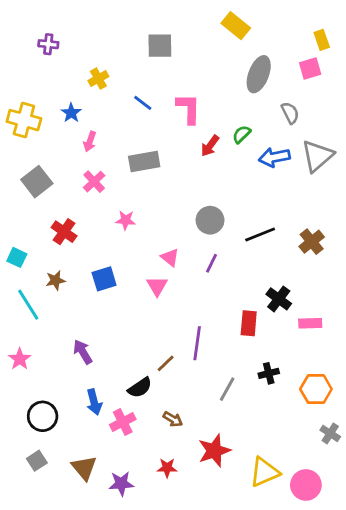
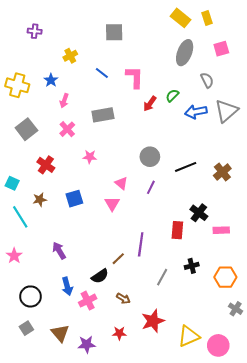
yellow rectangle: (236, 26) -> (180, 18), moved
yellow rectangle: (322, 40) -> (207, 18), moved

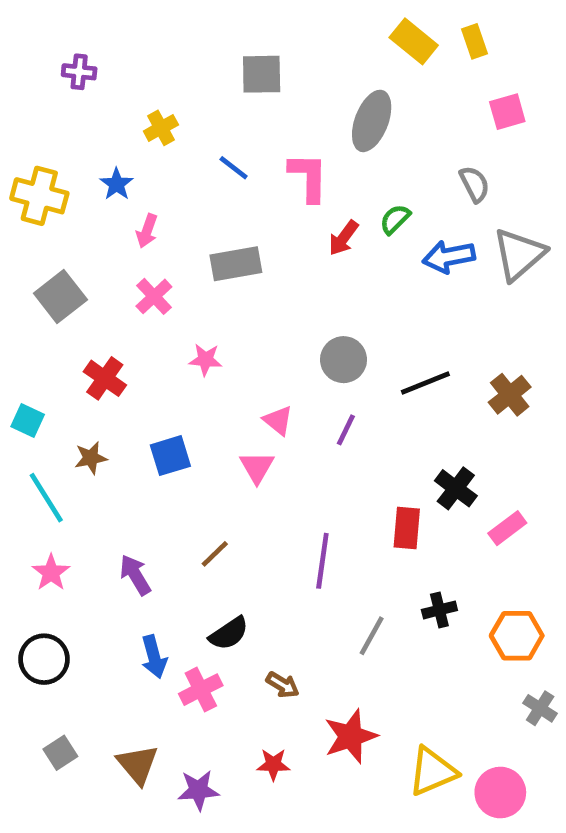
gray ellipse: (185, 53) -> (372, 121), moved
pink rectangle: (221, 230) -> (507, 528), turned -35
pink star: (14, 256) -> (51, 573), moved
brown line: (118, 259) -> (215, 554), moved
black circle: (31, 296) -> (44, 659), moved

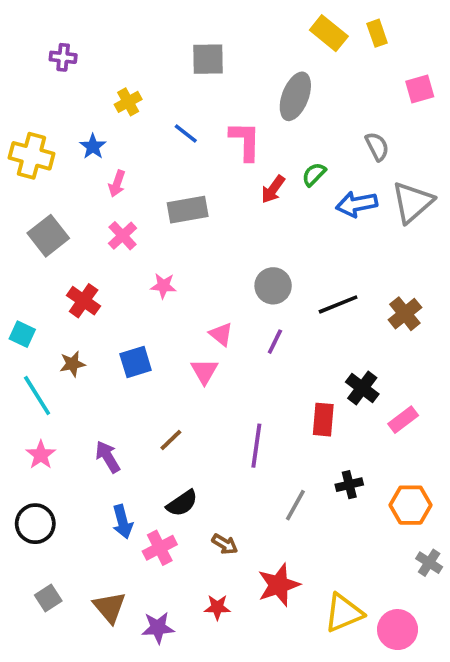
pink square: (507, 112) -> (420, 89), moved

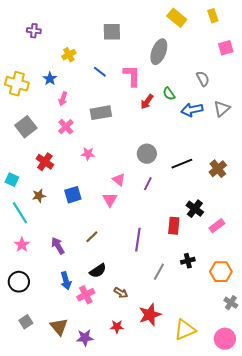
yellow rectangle: (377, 33) -> (213, 16), moved
green semicircle: (314, 174) -> (169, 94), turned -80
gray triangle: (412, 202) -> (222, 109), size x0.7
pink circle: (398, 630) -> (225, 339), moved

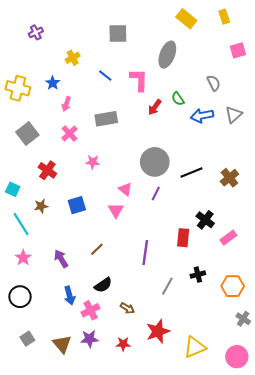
purple cross: (34, 31) -> (36, 32), turned -32
gray circle: (147, 154) -> (155, 162), size x1.4
purple star: (85, 338) -> (89, 339), moved

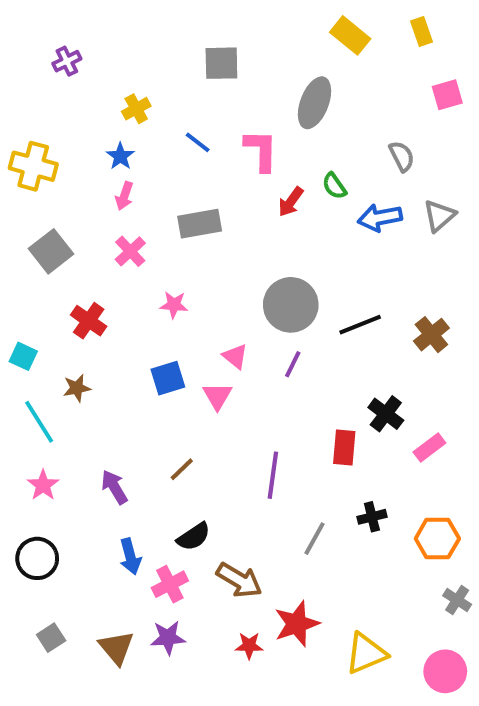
blue star: (53, 83) -> (120, 156), moved
blue square: (77, 205) -> (168, 378), moved
brown arrow: (127, 308) -> (239, 580), size x1.6
red star: (123, 344) -> (249, 646), moved

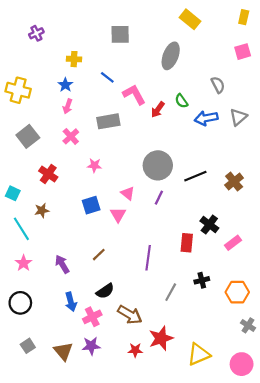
yellow rectangle: (421, 31) -> (244, 17), moved, turned 32
yellow cross: (136, 109) -> (74, 59), turned 32
pink L-shape: (261, 150) -> (134, 95), moved, turned -30

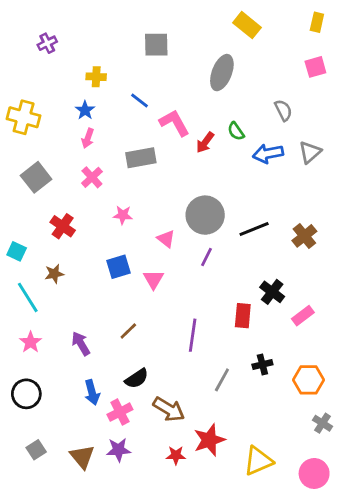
pink triangle: (128, 193) -> (166, 239), moved

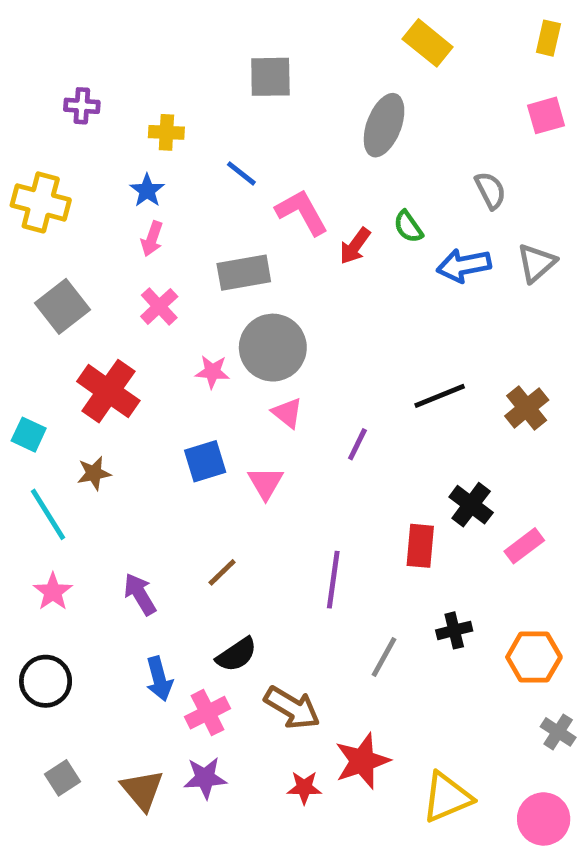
purple cross: (47, 43) -> (82, 106), moved, turned 30
gray circle: (205, 215) -> (273, 348), moved
red cross: (63, 226) -> (108, 391), size x1.4

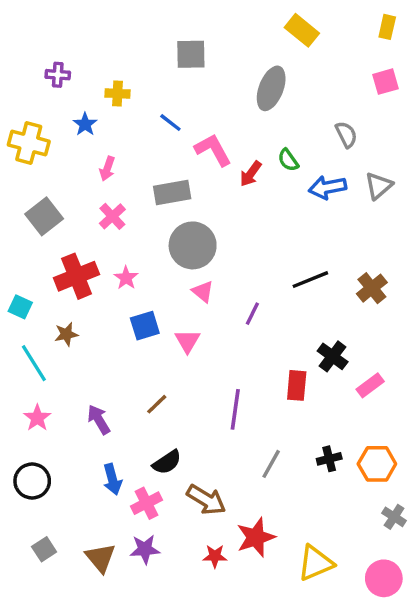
blue star: (147, 190) -> (85, 124), moved
pink star: (212, 372) -> (126, 278), moved, turned 30
red cross: (108, 391) -> (77, 276), turned 33
black cross: (454, 630) -> (329, 459), moved

